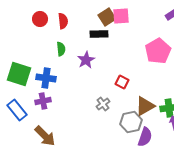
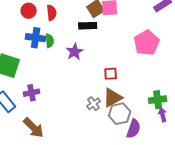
blue cross: (46, 78) -> (36, 38), moved
red square: (122, 82) -> (111, 74), turned -32
gray cross: (103, 104) -> (94, 104), moved
brown triangle: (145, 106) -> (113, 98), moved

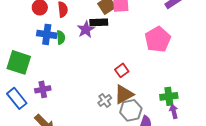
purple star: (75, 52) -> (86, 29), moved
red square: (111, 74) -> (122, 70), turned -32

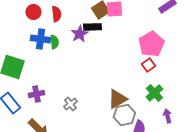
red square: (122, 70) -> (148, 65), moved
green cross: (169, 96) -> (154, 93), moved, turned -36
gray cross: (105, 100) -> (70, 104), moved

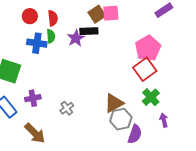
green semicircle: (54, 42) -> (51, 36), moved
red square: (148, 65) -> (145, 69), size x1.6

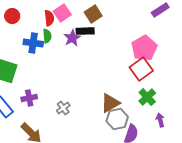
pink square: (111, 13) -> (62, 13), moved, turned -30
red circle: (30, 16) -> (12, 16), moved

